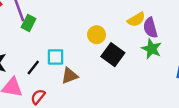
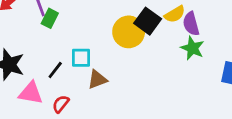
yellow circle: (97, 35) -> (129, 32), size x1.5
black square: (113, 55) -> (148, 21), moved

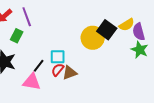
green rectangle: (50, 18) -> (17, 36), moved
pink triangle: (31, 93) -> (32, 82), moved
red semicircle: (61, 104) -> (58, 70), moved

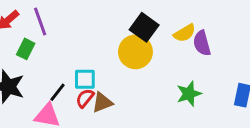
black square: (107, 30) -> (144, 27), moved
green star: (140, 50) -> (189, 94), moved, turned 30

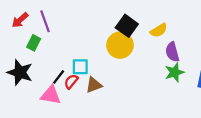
purple semicircle: (202, 43) -> (172, 52), moved
green star: (189, 94) -> (175, 72), moved
red semicircle: (85, 98) -> (71, 81), moved

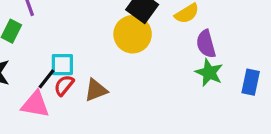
cyan square: (80, 67) -> (62, 65), moved
green star: (175, 72) -> (209, 73), turned -30

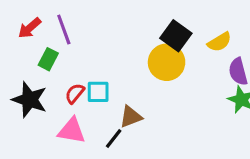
black line: (46, 79) -> (114, 139), moved
red semicircle: (64, 85) -> (75, 93), moved

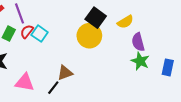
cyan square: (98, 92) -> (40, 34), moved, turned 35
red semicircle: (75, 93) -> (27, 31), moved

